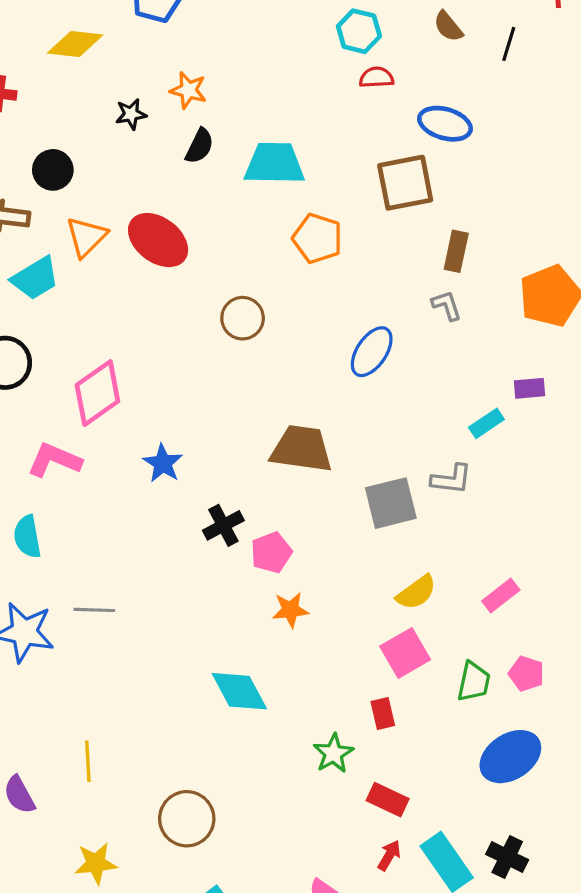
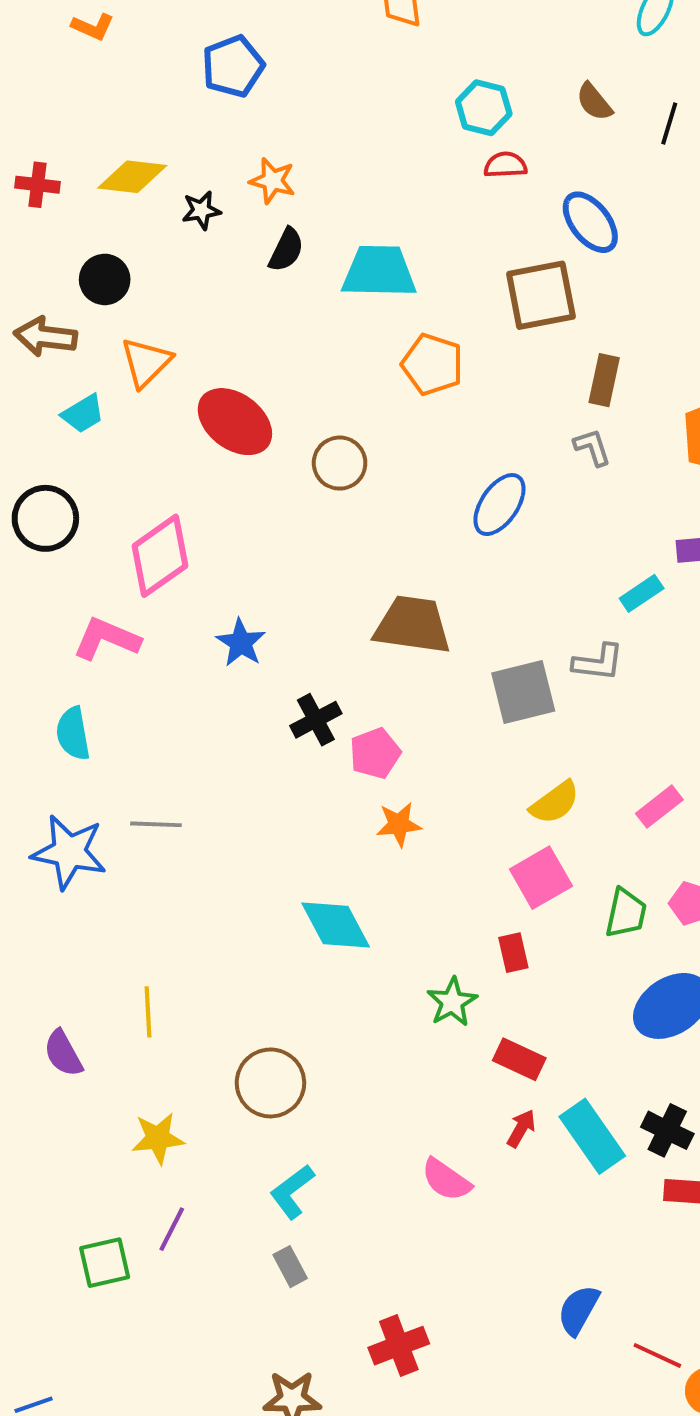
yellow diamond: (75, 44) -> (132, 177), moved
blue ellipse: (445, 124) -> (590, 222), turned 36
red ellipse: (158, 240) -> (235, 422), moved
cyan trapezoid: (35, 278) -> (83, 414), size x0.7

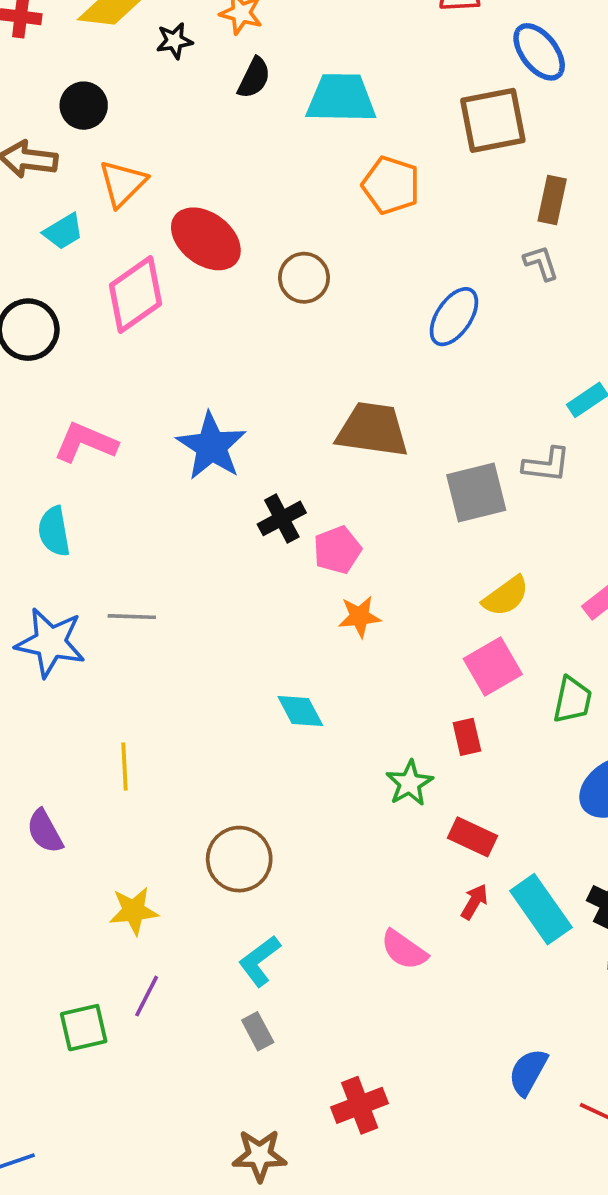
pink diamond: (160, 556) -> (136, 294), moved
blue star: (241, 643) -> (211, 446), size x1.5
cyan diamond: (336, 925) -> (300, 711), size x0.7
yellow line: (148, 1012) -> (124, 767), moved

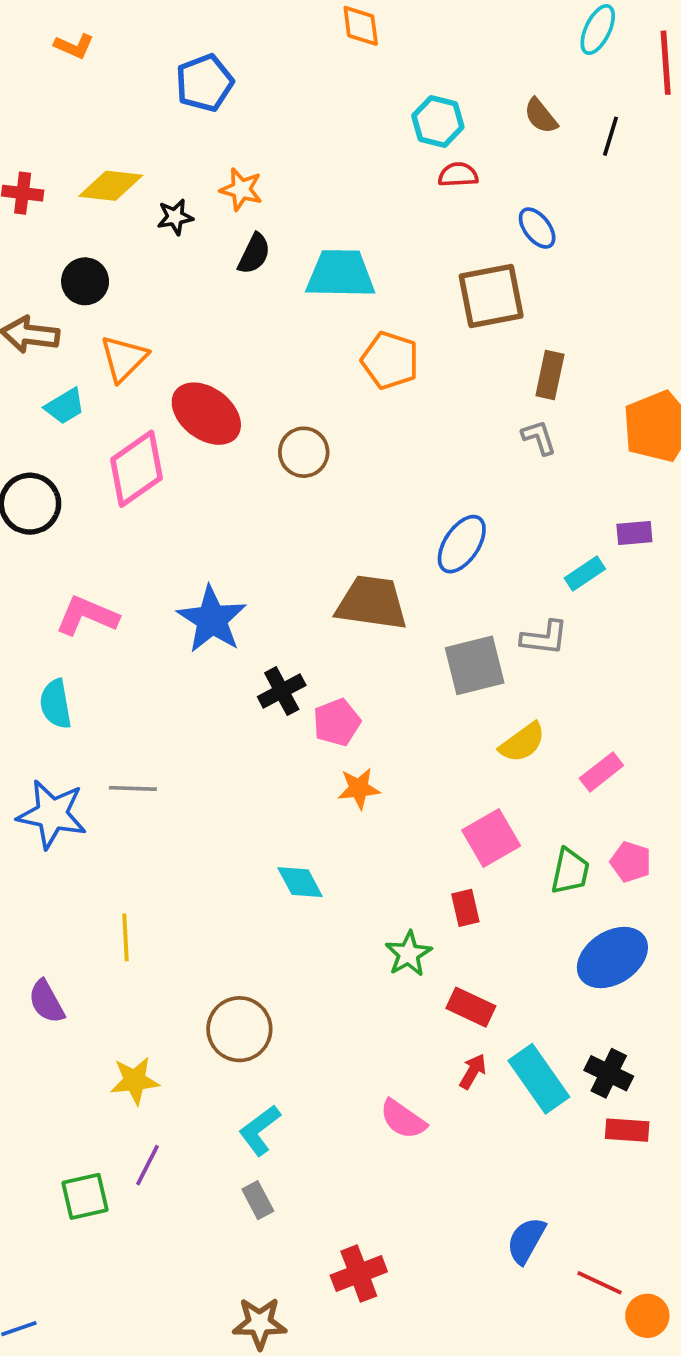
blue ellipse: (539, 52) -> (537, 228), size x0.7
blue ellipse: (454, 317) -> (462, 544), moved
yellow semicircle: (506, 596) -> (522, 743), moved

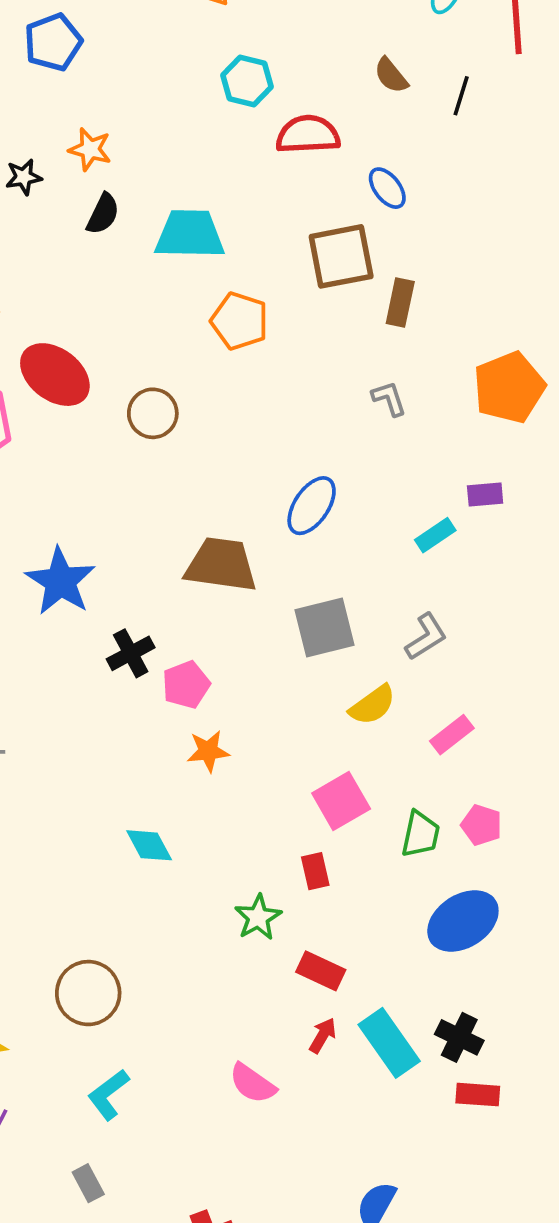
cyan hexagon: (438, 121) -> (247, 81), moved
red semicircle: (458, 175) -> (308, 135), size x1.6
brown rectangle: (550, 375) -> (400, 303), moved
gray L-shape: (544, 638) -> (426, 637), moved, turned -39
gray rectangle: (258, 1200) -> (88, 1183), moved

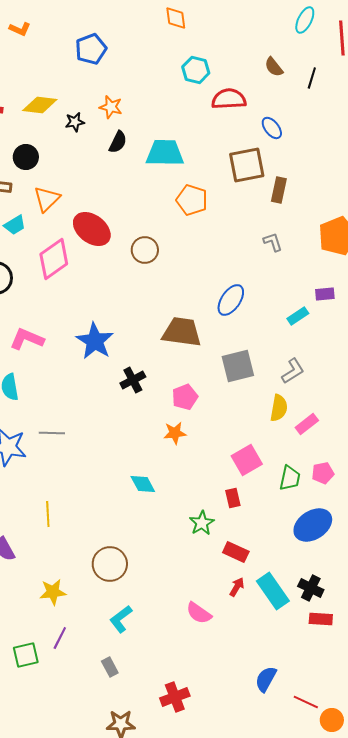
pink pentagon: (186, 685) -> (185, 397), moved
yellow semicircle: (372, 705) -> (279, 408), moved, turned -44
pink pentagon: (481, 825) -> (323, 473), turned -30

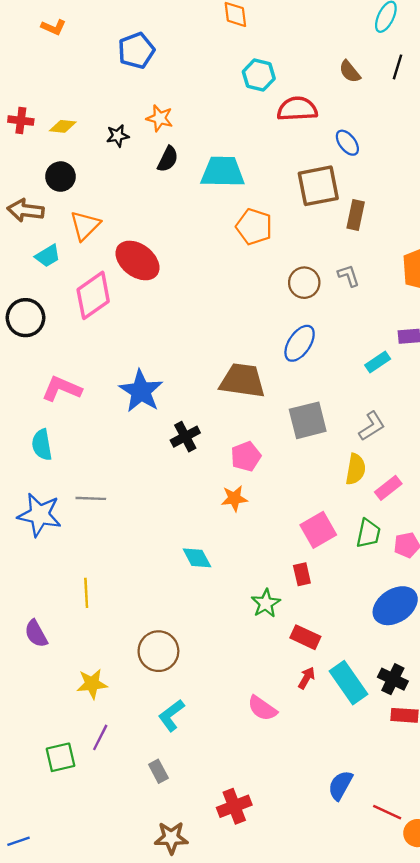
black line: (312, 78) -> (398, 67), moved
yellow diamond: (40, 105) -> (63, 126), moved, size x0.7
brown circle: (145, 250) -> (304, 283), moved
green trapezoid: (290, 478) -> (368, 533), moved

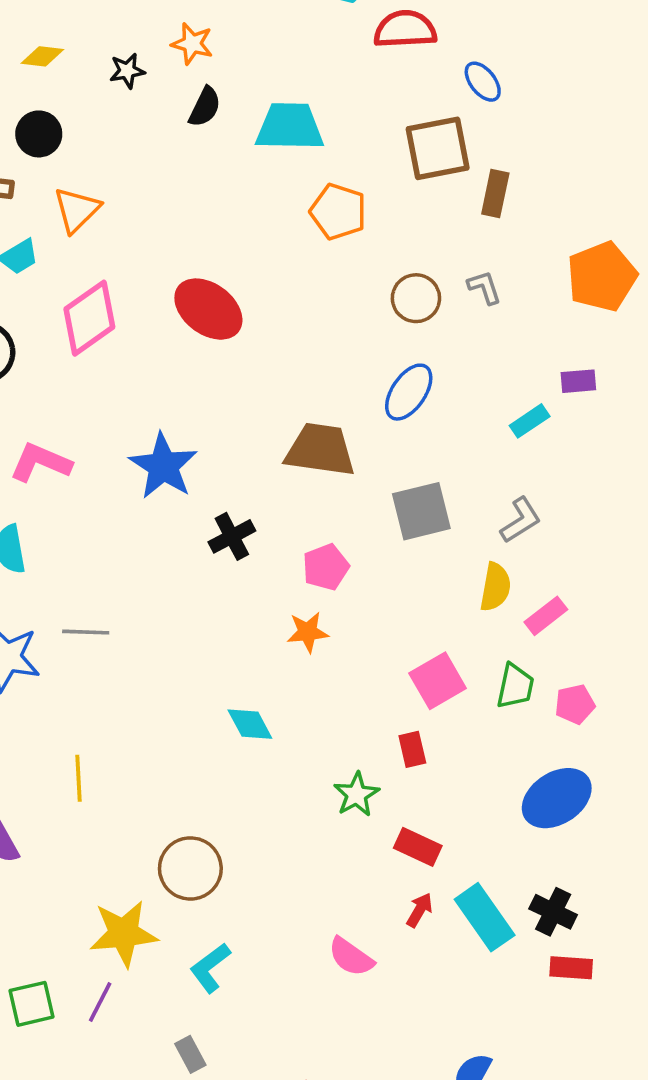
red ellipse: (137, 260) -> (208, 309), moved
yellow star: (92, 684) -> (124, 933), moved, size x1.4
green square: (60, 757) -> (32, 1004), moved

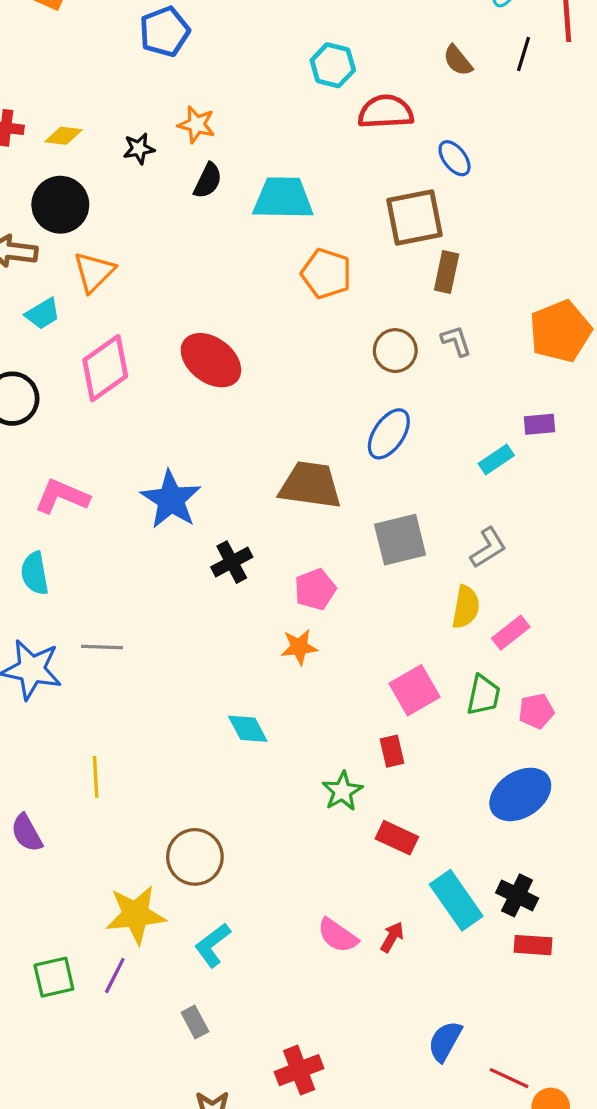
black circle: (39, 134) -> (60, 205), size x1.4
brown rectangle: (495, 194) -> (447, 272), moved
red arrow: (420, 910) -> (392, 937), moved

